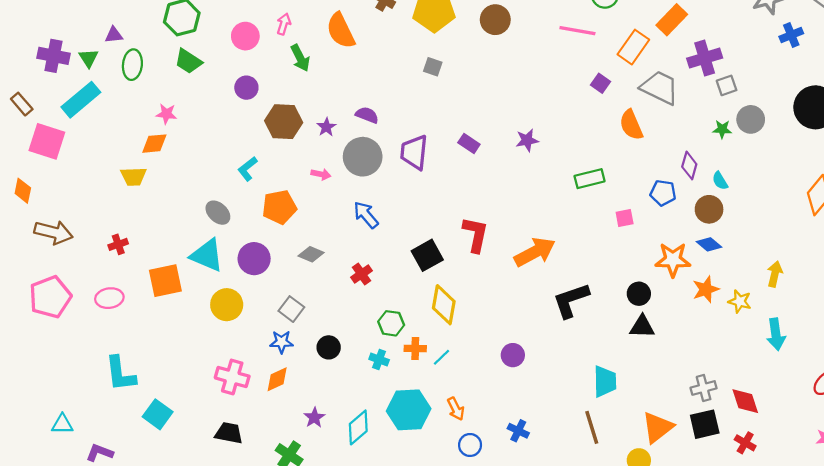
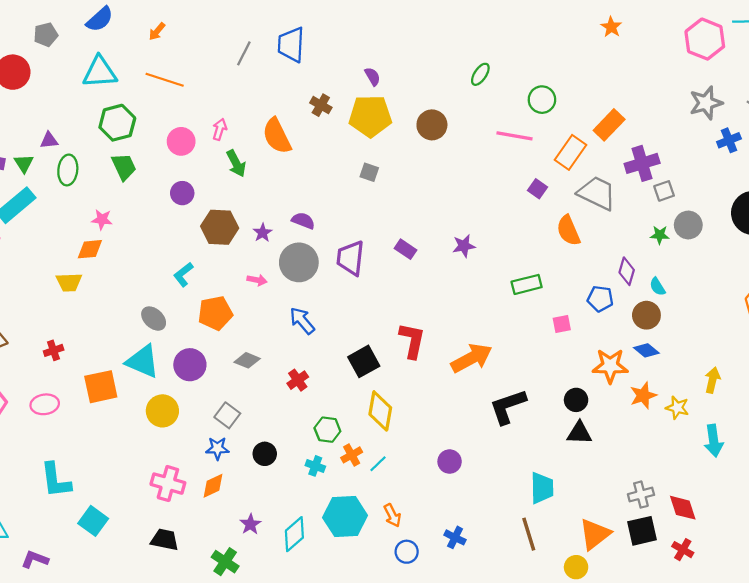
green trapezoid: (188, 61) -> (124, 167), turned -148
orange cross: (415, 349) -> (352, 455), turned -30

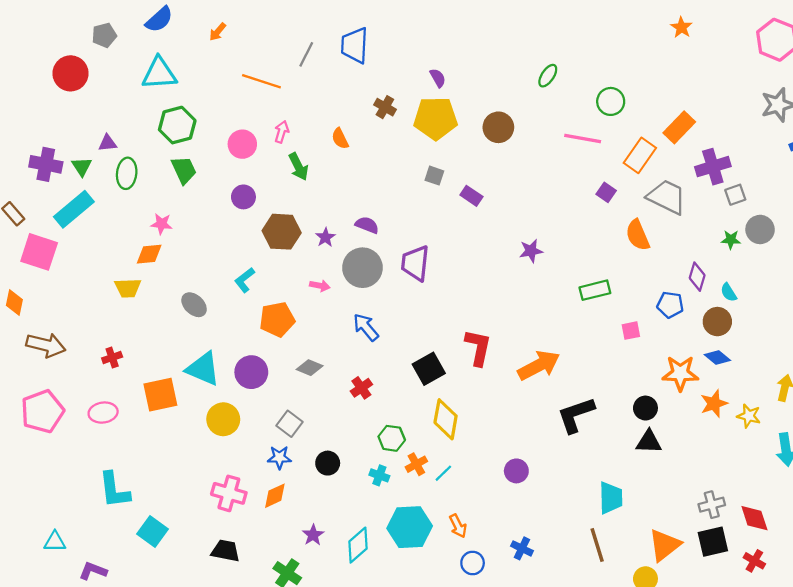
orange line: (165, 80) -> (261, 81), moved
orange semicircle: (277, 136) -> (340, 139), size x0.6
purple rectangle: (406, 249) -> (471, 196), moved
gray ellipse: (154, 319) -> (194, 305), moved

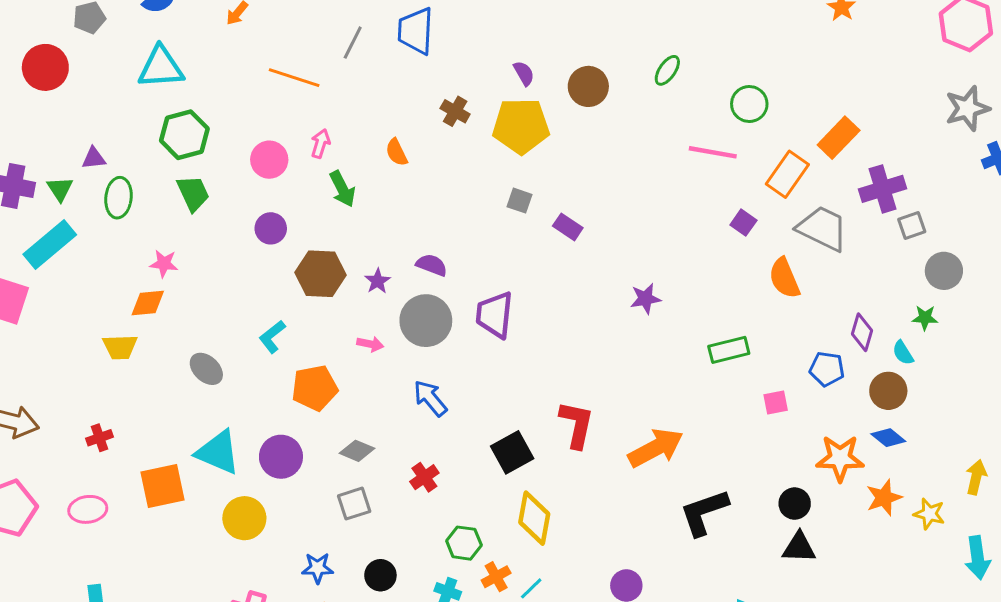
brown circle: (498, 127) -> (588, 86), moved
green star: (731, 240) -> (925, 318), moved
gray square: (289, 424) -> (354, 504), moved, turned 35

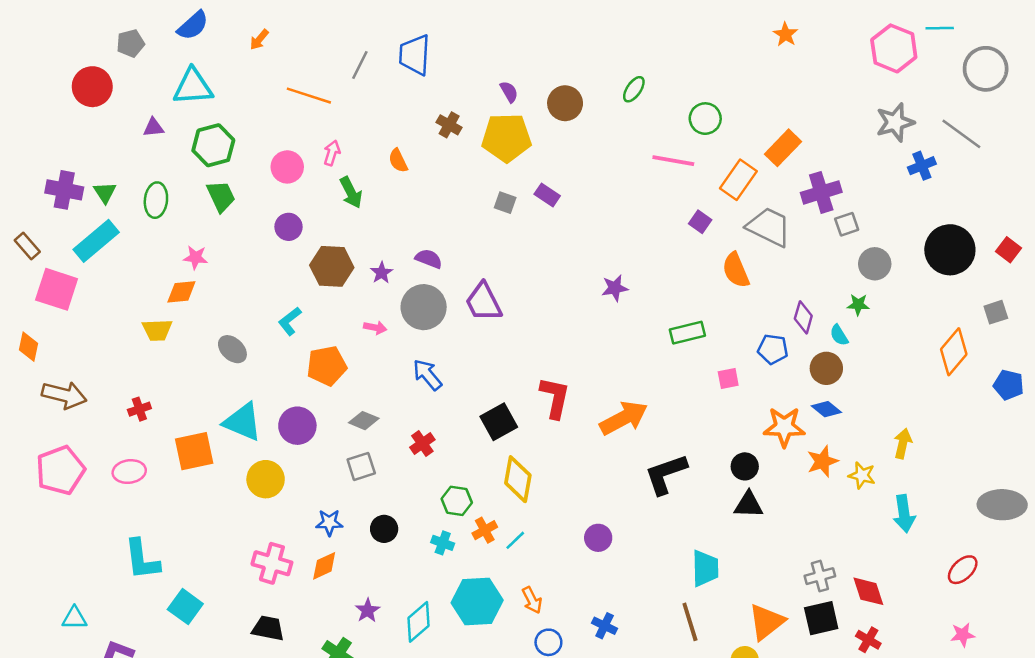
purple triangle: (94, 158) -> (153, 127), moved
purple rectangle: (568, 227) -> (547, 195), moved
purple trapezoid: (495, 315) -> (483, 302), turned -33

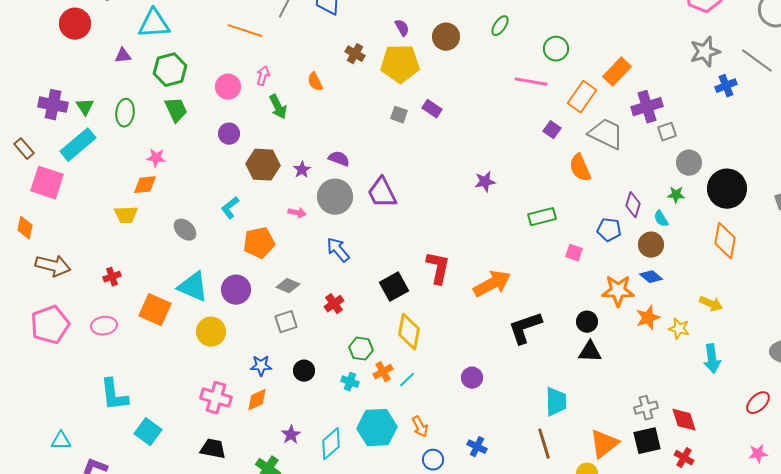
black circle: (950, 250) -> (727, 189), moved
orange diamond: (954, 352) -> (725, 241), moved, turned -30
pink square: (728, 378) -> (574, 253), turned 30
yellow arrow: (903, 443) -> (711, 304), turned 100
orange square: (194, 451) -> (155, 310), turned 36

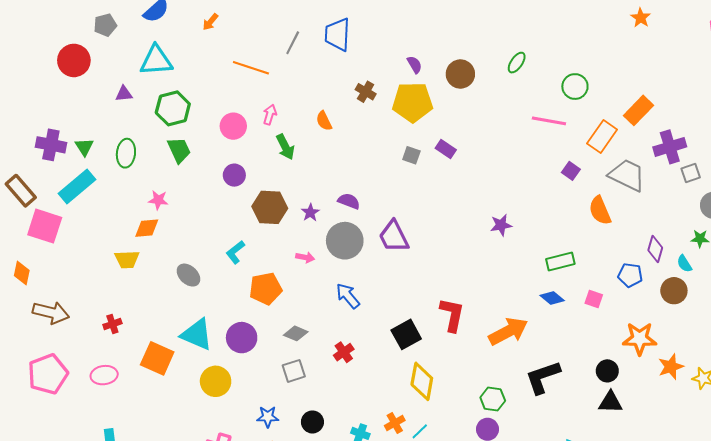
brown rectangle: (24, 149) -> (21, 191), size x1.4
blue diamond: (651, 277) -> (552, 298), moved
green hexagon: (361, 349) -> (493, 399), moved

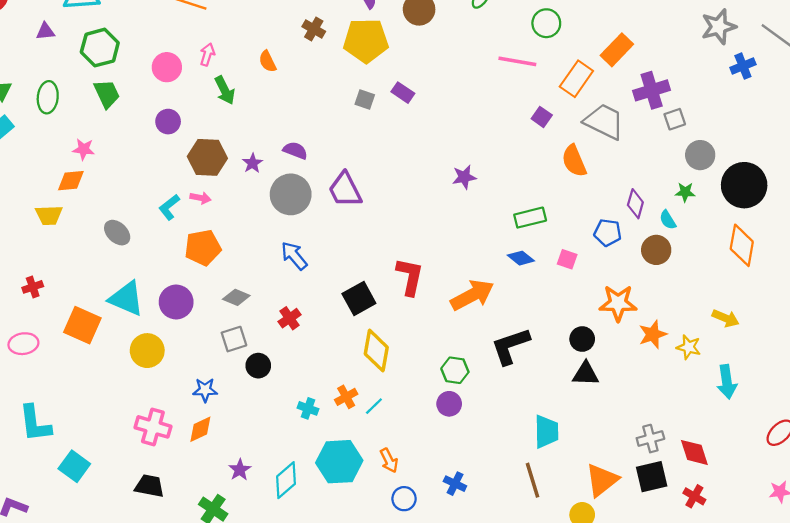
pink arrow: (305, 257) -> (200, 198), moved
black circle: (312, 422) -> (258, 366), moved

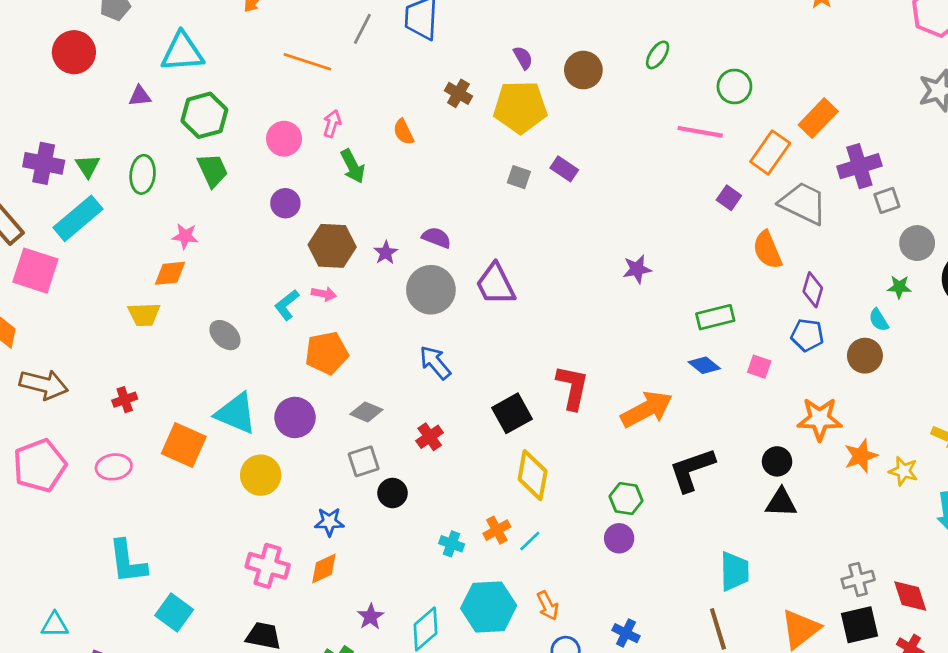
purple diamond: (635, 204) -> (813, 290), moved

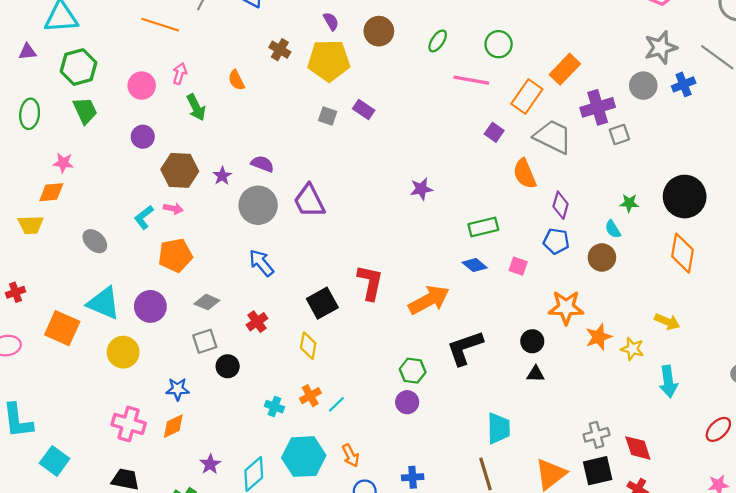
green ellipse: (658, 55) -> (438, 41), moved
gray circle: (917, 243) -> (643, 86), moved
yellow diamond: (533, 475) -> (308, 346), moved, size x0.7
black triangle: (781, 503) -> (536, 374), size x0.7
blue cross: (626, 633) -> (413, 477), turned -30

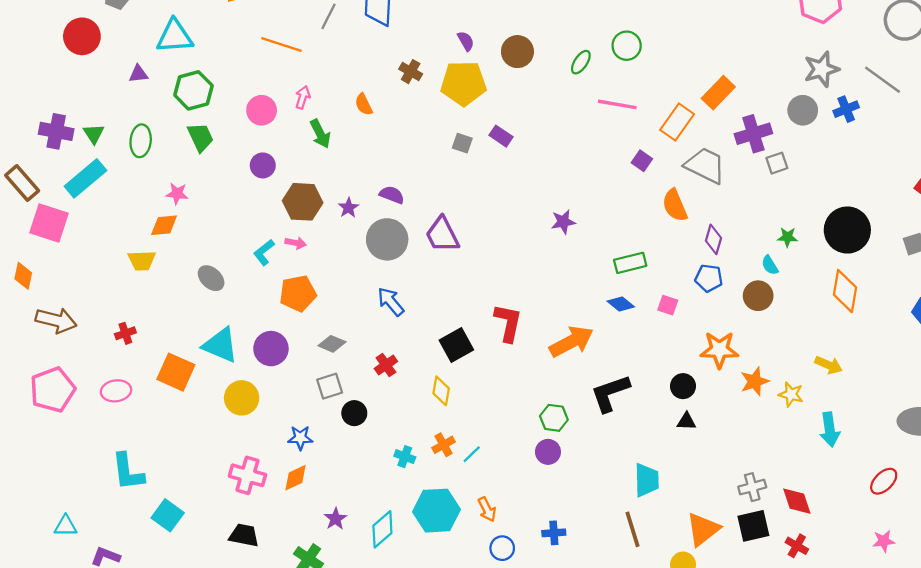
green circle: (499, 44) -> (627, 46), moved

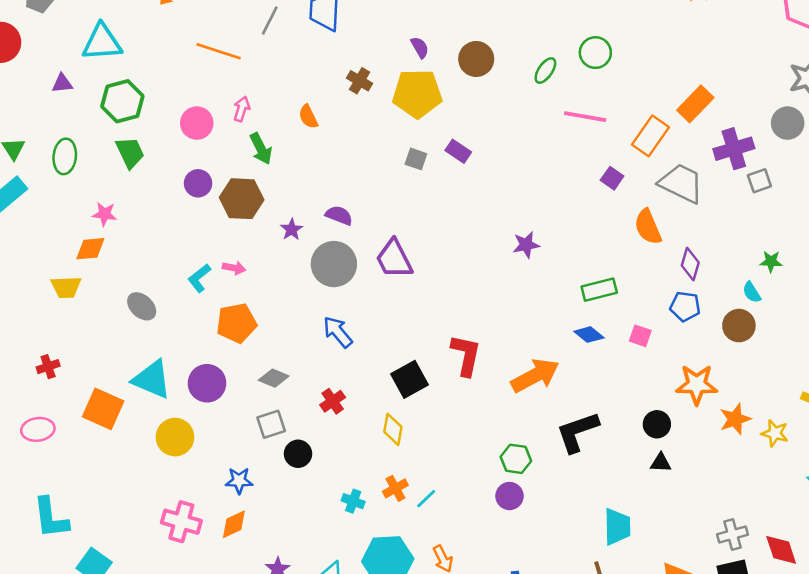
brown hexagon: (303, 202) -> (242, 199), moved

